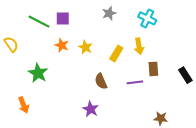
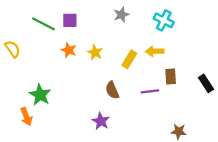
yellow arrow: (139, 46) -> (155, 51), turned 98
green star: (38, 73) -> (40, 95), moved

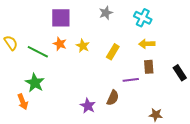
purple square: (70, 20) -> (61, 18), size x1.5
green line: (44, 24) -> (38, 52), moved
yellow arrow: (155, 51) -> (147, 44), moved
brown semicircle: (112, 90) -> (113, 98), moved, turned -133

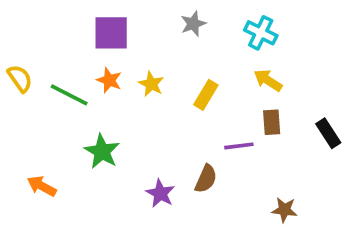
yellow arrow: (147, 44) -> (268, 80), turned 35
green star: (35, 83) -> (102, 151), moved
orange arrow: (23, 102) -> (42, 186), turned 140

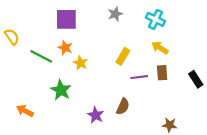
yellow semicircle: (20, 78) -> (12, 37), moved
yellow star: (151, 84) -> (80, 63), moved
purple line: (239, 146) -> (139, 77), moved

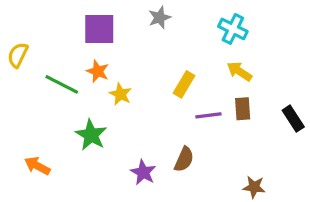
gray star: (115, 14) -> (160, 18), moved
yellow semicircle: (12, 37) -> (18, 55), turned -119

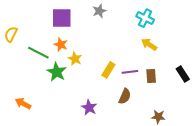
yellow rectangle: (184, 84) -> (108, 70), moved
brown rectangle: (243, 109) -> (151, 76), moved
green star: (91, 135) -> (57, 72), moved
brown semicircle: (184, 159) -> (125, 96), moved

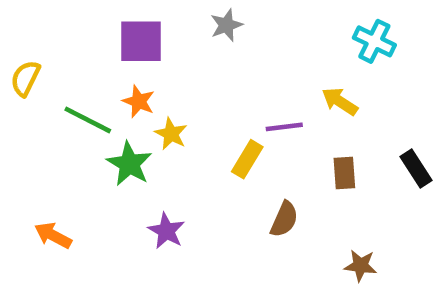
cyan cross: (145, 18) -> (374, 41), moved
purple line: (130, 72) -> (284, 127), moved
purple star: (89, 108) -> (166, 231), moved

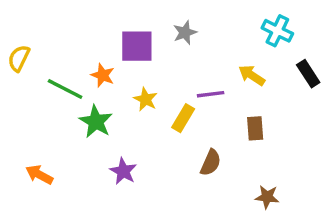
gray star: (226, 25) -> (185, 33), moved
purple square: (141, 41) -> (137, 46), moved
yellow star: (171, 134) -> (146, 99), moved
black rectangle: (416, 168) -> (308, 74), moved

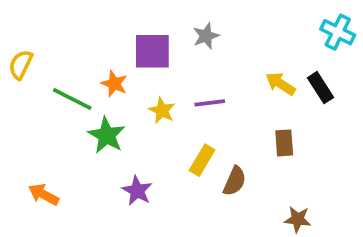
cyan cross: (277, 31) -> (338, 32), moved
black rectangle: (308, 74) -> (321, 88), moved
purple line: (211, 94) -> (210, 103), moved
yellow rectangle: (183, 118) -> (202, 160), moved

